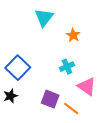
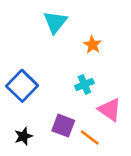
black star: (10, 96) -> (23, 136), moved

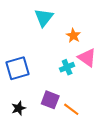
blue square: (22, 86) -> (17, 68), turned 30
pink triangle: (110, 110) -> (87, 58), moved

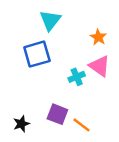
orange star: (73, 36) -> (98, 37), moved
blue square: (17, 68) -> (37, 54), moved

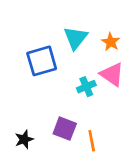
cyan triangle: (50, 20) -> (75, 38), moved
orange line: (81, 125) -> (92, 141), turned 42

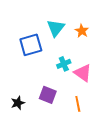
pink triangle: (112, 74) -> (83, 73), moved
orange line: (92, 141) -> (78, 104), moved

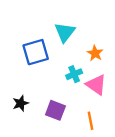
orange star: (82, 31) -> (95, 53), moved
black star: (18, 103) -> (21, 103), moved

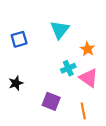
blue square: (36, 52) -> (19, 39), moved, size x0.7
black star: (21, 103) -> (16, 83), moved

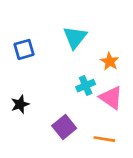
purple square: (51, 101) -> (64, 127), turned 30
orange line: (83, 111) -> (104, 139), turned -70

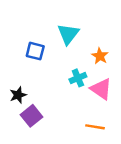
blue square: (24, 49) -> (35, 51), moved, turned 30
purple square: (64, 127) -> (32, 116), moved

